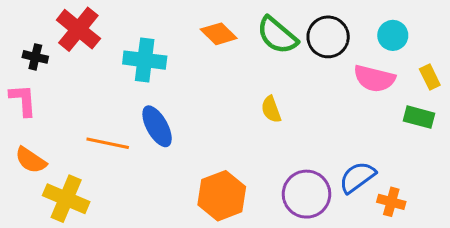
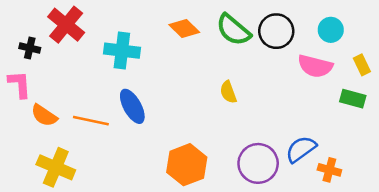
orange semicircle: (31, 160) -> (44, 115), moved

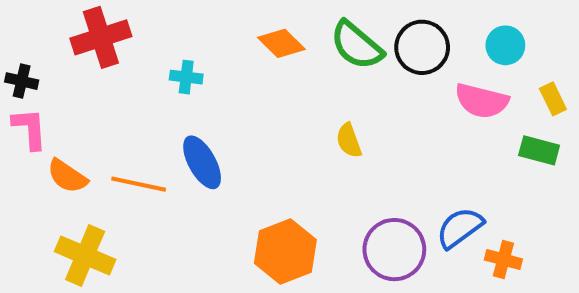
red cross: (66, 25) -> (101, 37), turned 33
black cross: (30, 48) -> (22, 81), moved
cyan cross: (122, 51) -> (186, 77), size x0.6

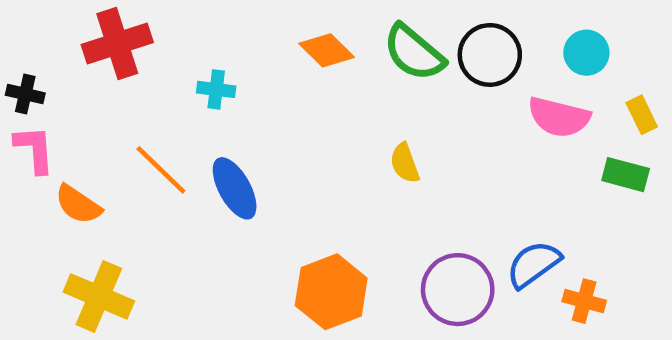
orange line: (139, 184) -> (161, 170), moved, turned 32

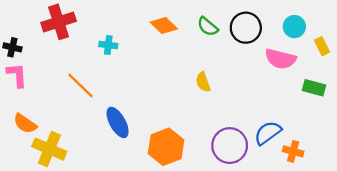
green semicircle: (414, 53) -> (208, 27), size x0.7
yellow rectangle: (642, 115) -> (322, 46), moved
blue ellipse: (235, 188) -> (118, 122), moved
orange semicircle: (78, 204) -> (25, 124), moved

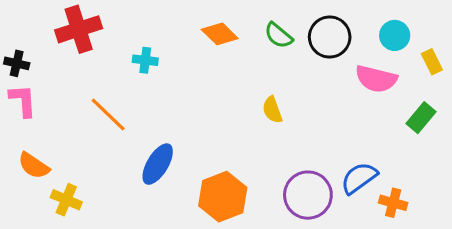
green rectangle: (314, 88) -> (421, 118), turned -65
blue ellipse: (118, 122) -> (158, 164), turned 60
yellow cross: (49, 149) -> (66, 200), size x0.7

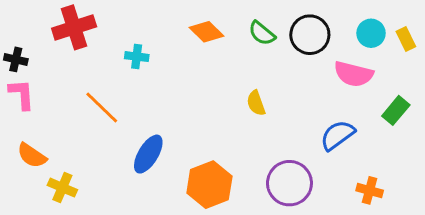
yellow rectangle: (432, 62) -> (406, 39), moved
blue semicircle: (359, 178) -> (338, 135), moved

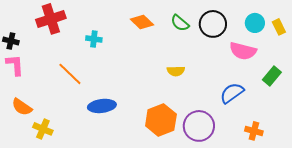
yellow semicircle: (256, 103) -> (176, 71), turned -72
blue ellipse: (148, 154) -> (102, 106), turned 52
orange hexagon: (209, 185) -> (161, 120), moved

